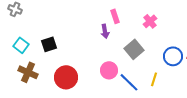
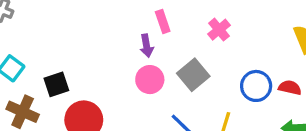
black square: (49, 44) -> (56, 84), moved
pink circle: (109, 70) -> (150, 80), moved

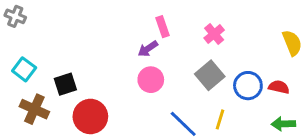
purple arrow: (147, 46) -> (148, 49), turned 66
gray square: (193, 75) -> (210, 75), moved

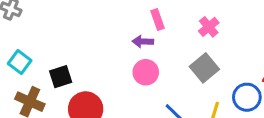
purple arrow: (148, 49) -> (143, 41), turned 36
blue circle: (248, 86) -> (247, 97), moved

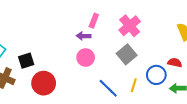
pink rectangle: (157, 19) -> (94, 21), turned 40
pink cross: (209, 27) -> (130, 26), size x1.5

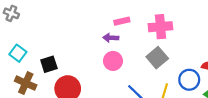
pink rectangle: (94, 21) -> (122, 21), turned 56
pink cross: (130, 26) -> (160, 27), turned 35

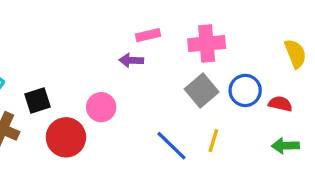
pink circle: (113, 61) -> (101, 107), moved
blue circle: (189, 80) -> (245, 90), moved

